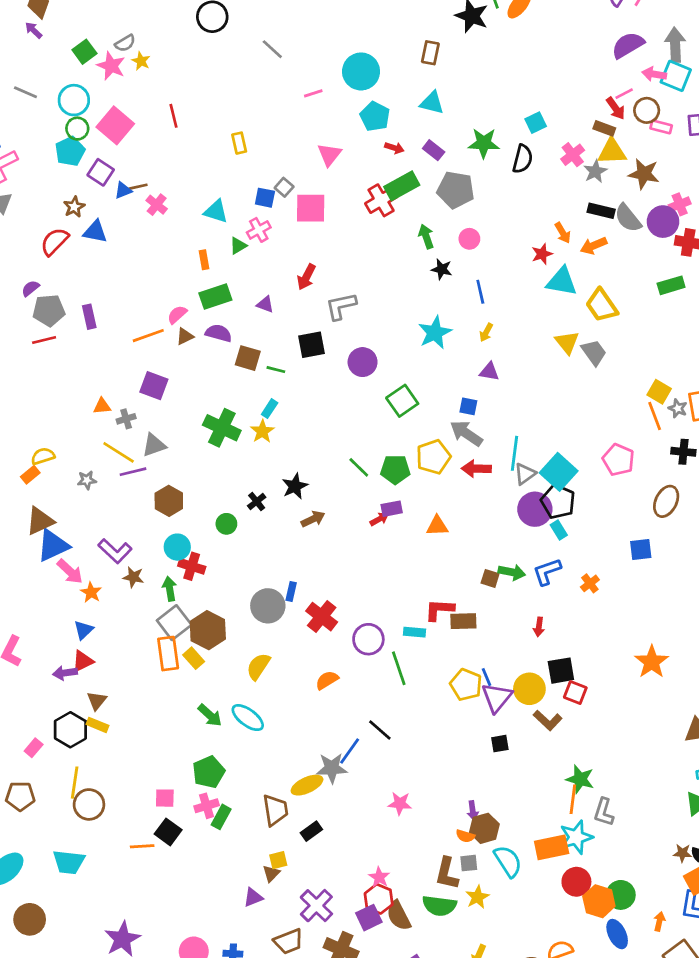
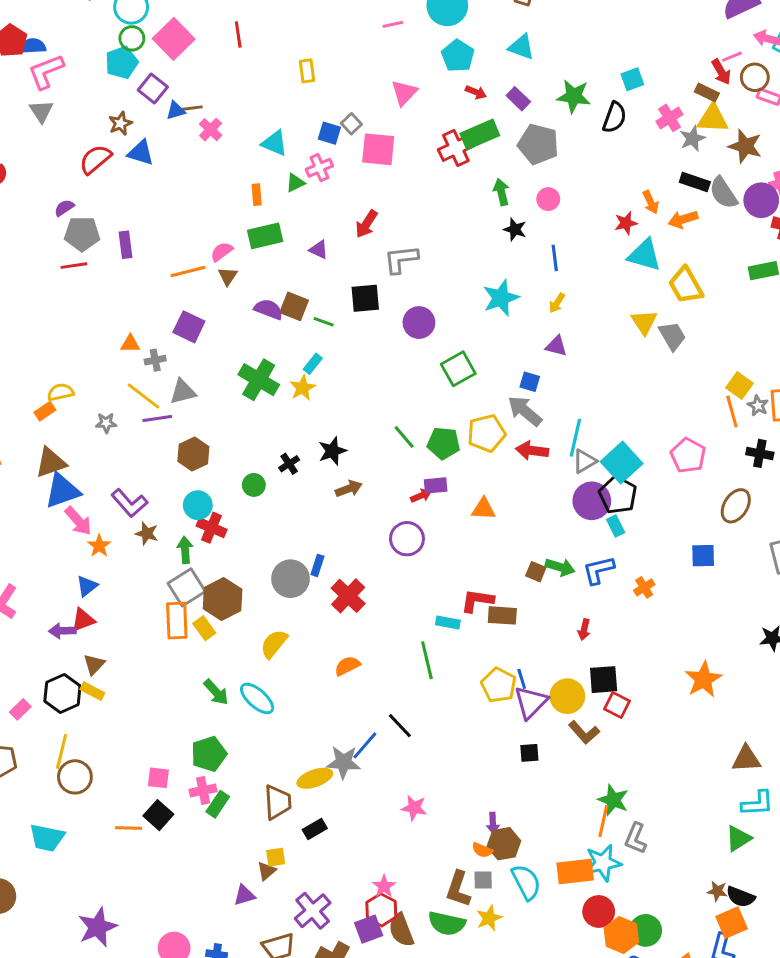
purple semicircle: (219, 333) -> (268, 309), moved
brown triangle: (185, 336) -> (228, 276), turned -36
purple circle: (368, 639) -> (407, 539), moved

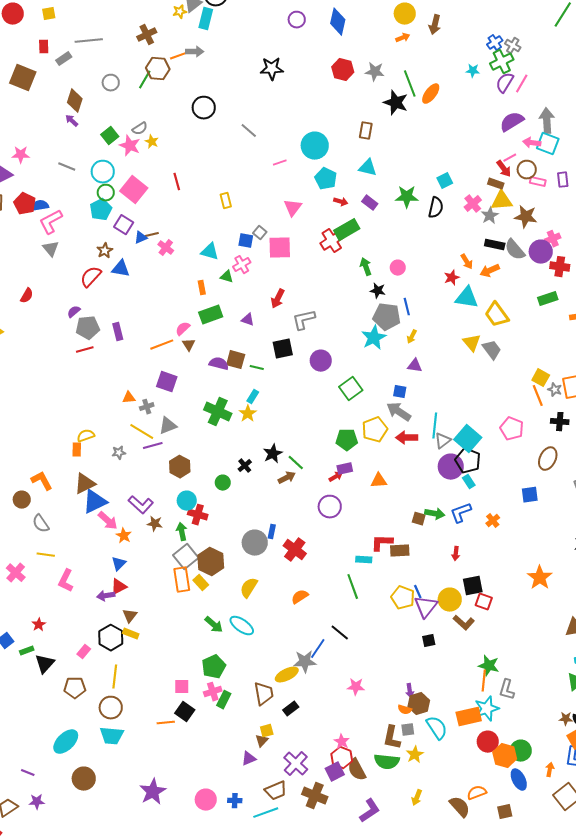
gray pentagon: (538, 144) -> (387, 317), moved
green triangle: (295, 183) -> (227, 277), turned 48
orange rectangle: (45, 411) -> (77, 450), turned -48
green line: (404, 437) -> (296, 463), moved
brown circle: (75, 777) -> (111, 708), moved

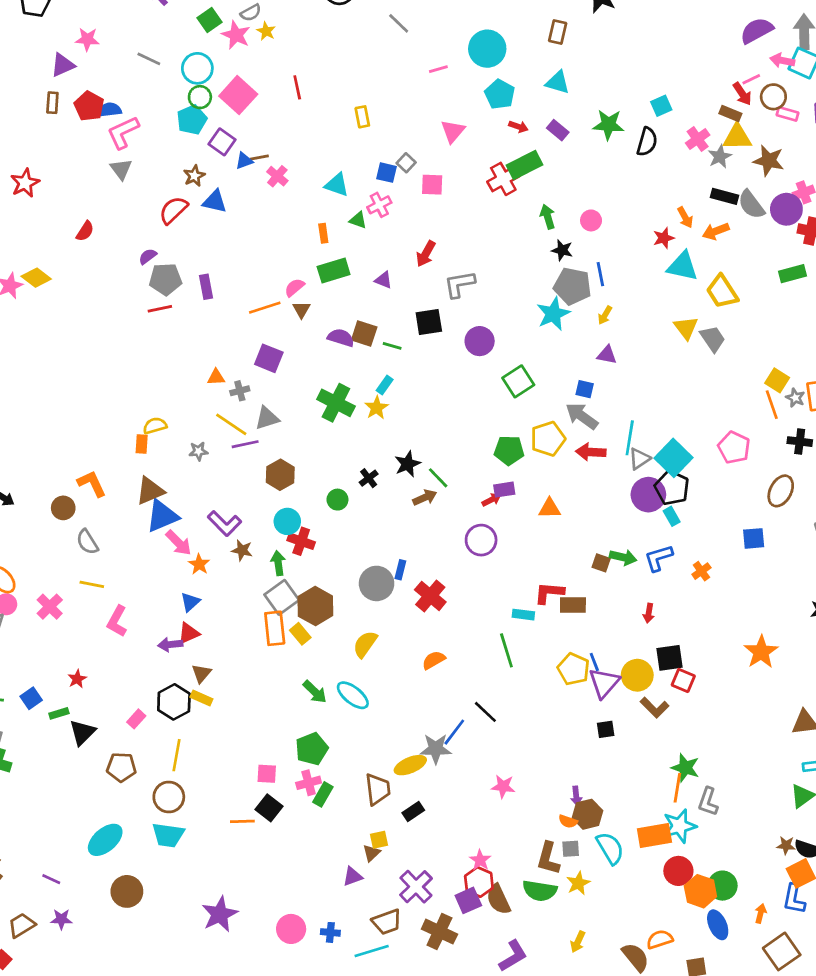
pink square: (280, 248) -> (432, 185), size x0.7

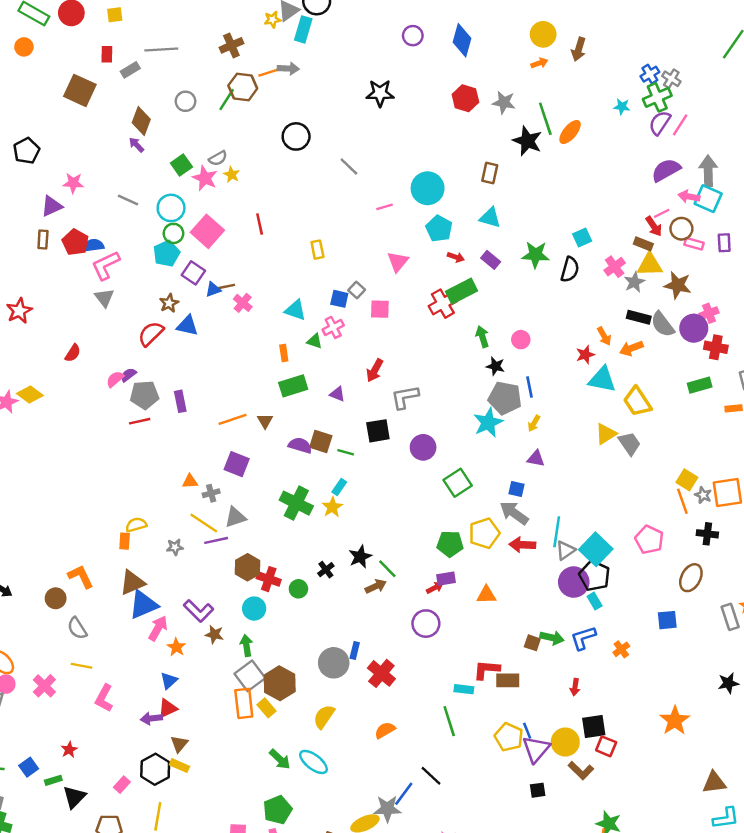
pink semicircle: (294, 287) -> (115, 379), moved
yellow triangle: (686, 328) -> (606, 434), turned 35
red cross: (301, 541) -> (269, 579), moved
pink arrow: (178, 543) -> (158, 628), turned -105

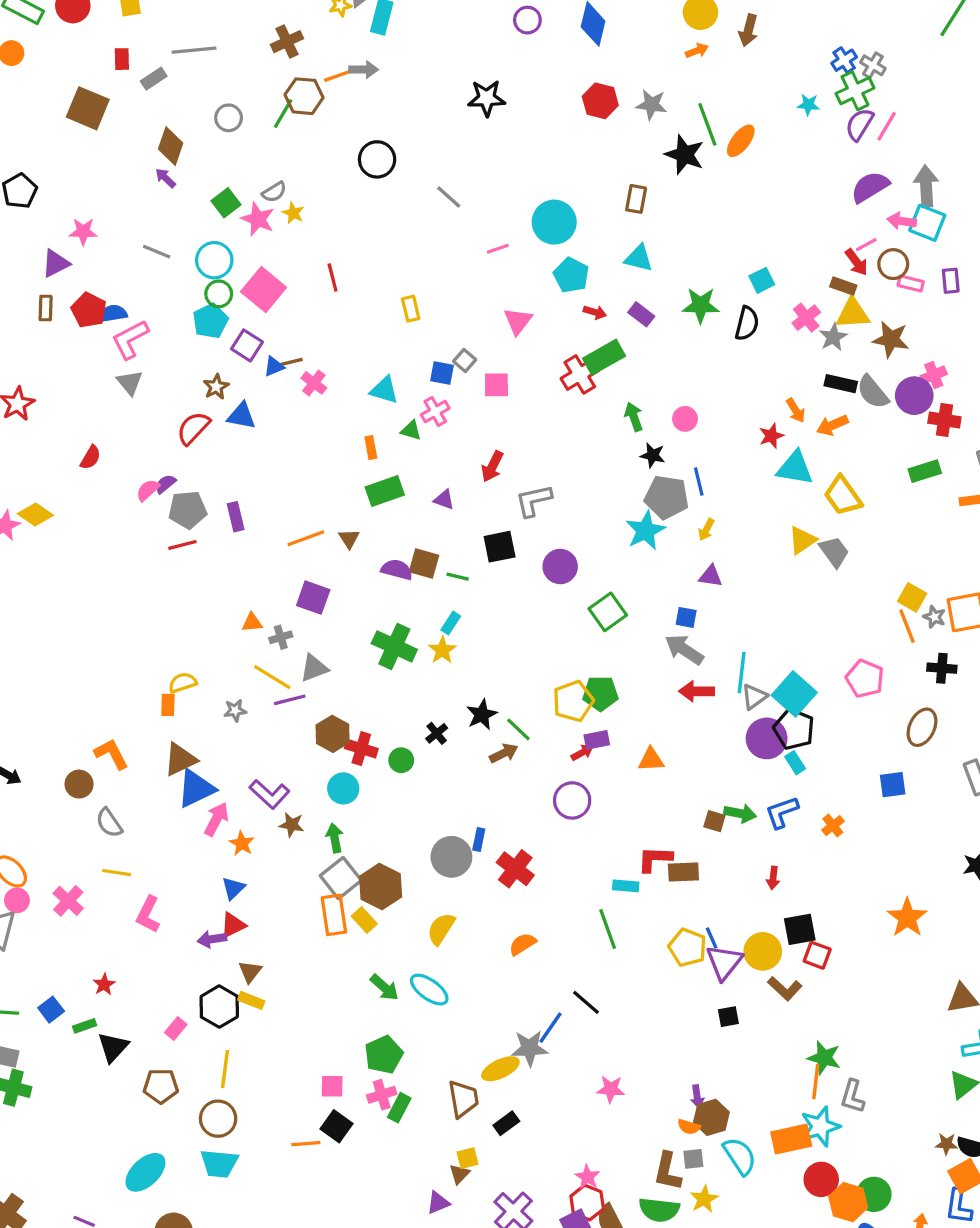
yellow pentagon: (484, 533) -> (573, 701), moved

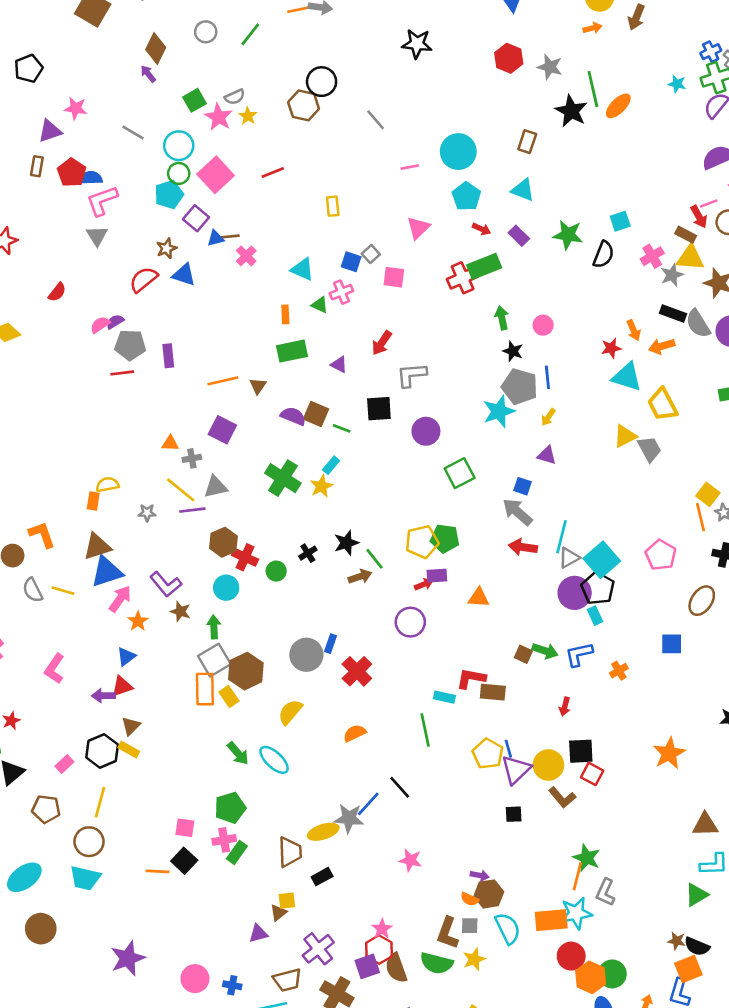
brown hexagon: (304, 96) -> (304, 105), moved
red line: (333, 277) -> (273, 172), turned 75
yellow line: (117, 873) -> (63, 591), moved
purple arrow: (697, 1096) -> (480, 875), turned -78

